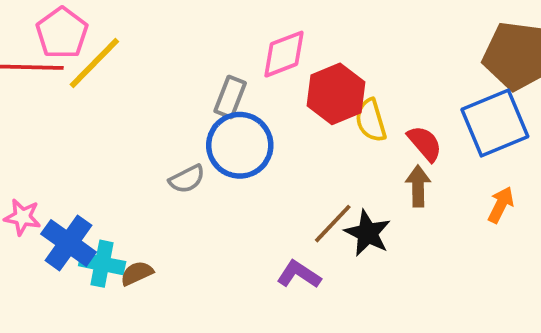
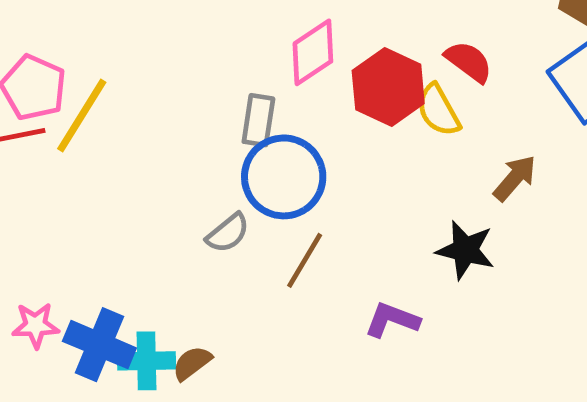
red semicircle: (425, 143) -> (469, 62), moved
brown arrow: (418, 186) -> (515, 178), turned 54
brown line: (333, 224) -> (305, 260), moved

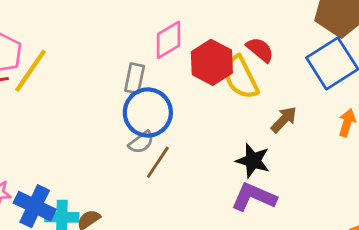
yellow semicircle: (438, 110) -> (241, 77), size x1.4
gray semicircle: (228, 233) -> (141, 142), moved
purple L-shape: (392, 320) -> (254, 197), moved, size x1.4

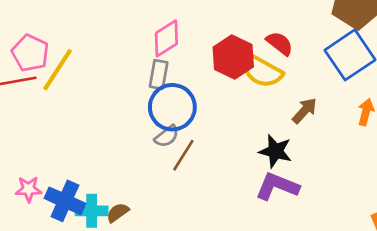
pink diamond: (169, 40) -> (166, 38), moved
yellow semicircle: (241, 77) -> (262, 71), turned -33

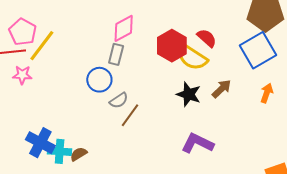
blue circle: (172, 107) -> (99, 80), moved, size x0.7
black star: (275, 151) -> (189, 94), moved
pink star: (29, 189) -> (22, 75), moved

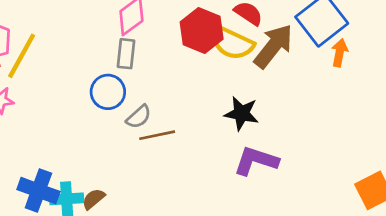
brown arrow: (222, 89) -> (273, 46), moved, size x1.6
orange arrow: (267, 93) -> (340, 53), moved
black star: (189, 94) -> (241, 113), moved
brown line: (130, 115) -> (157, 135), turned 50

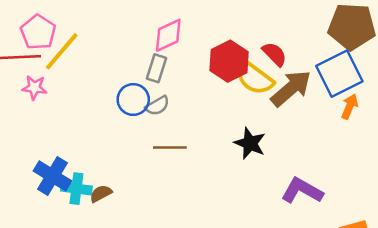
gray semicircle: (139, 117) -> (157, 106), moved
purple L-shape: (256, 161) -> (302, 191), moved

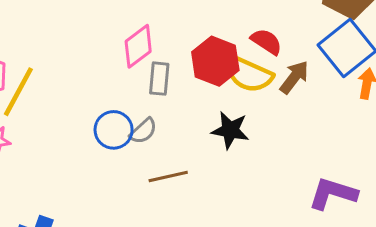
gray rectangle: (157, 68) -> (159, 79), moved
brown arrow: (291, 88) -> (294, 77), size x0.7
black star: (250, 143) -> (230, 130), moved

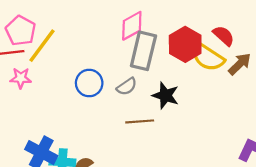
gray rectangle: (159, 79) -> (143, 51), size x1.6
blue circle: (114, 130) -> (89, 83), moved
black star: (230, 130) -> (166, 95), moved

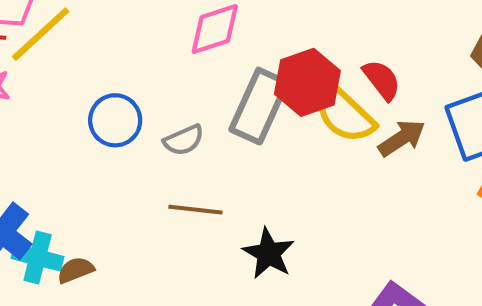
gray rectangle: (143, 51) -> (259, 106), moved
black star: (166, 95) -> (268, 253), moved

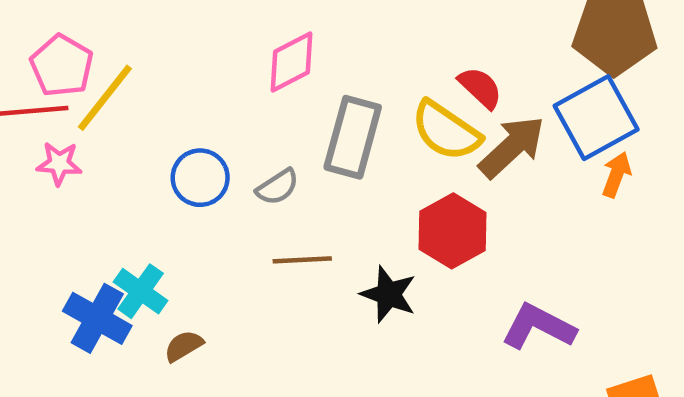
red hexagon: (307, 82) -> (452, 231), moved
brown arrow: (402, 138) -> (512, 147), size x1.4
cyan cross: (38, 257) -> (141, 291), moved, turned 30

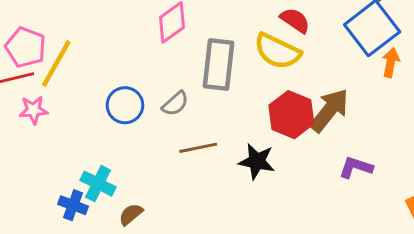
brown arrow: (512, 147) -> (329, 110), moved
blue cross: (97, 318) -> (73, 205), size x0.7
purple L-shape: (539, 327) -> (356, 167), size x0.7

